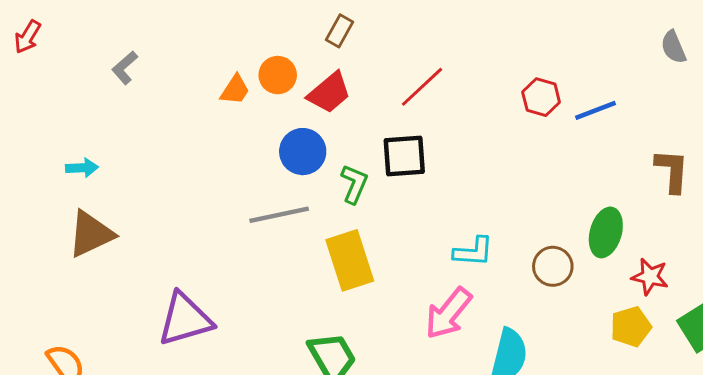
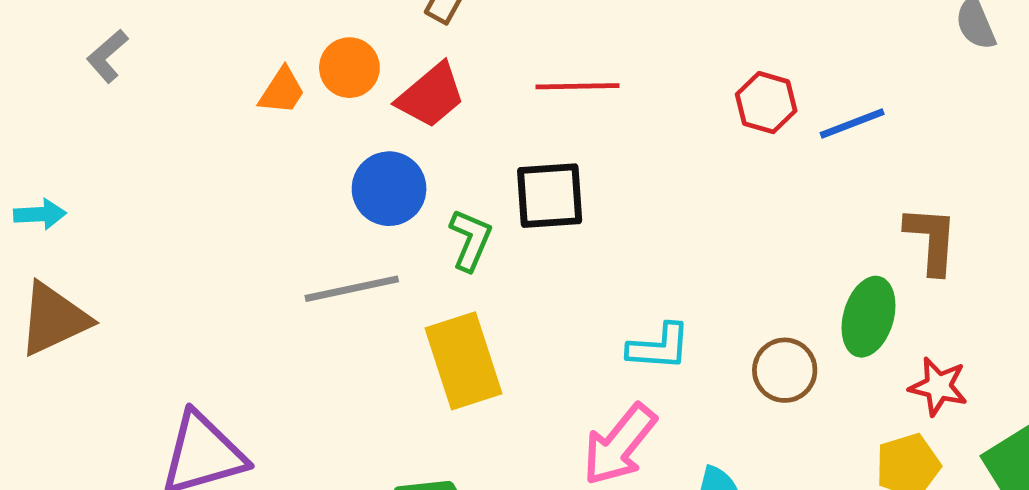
red line: (422, 87) -> (578, 86), turned 42
brown L-shape: (672, 171) -> (931, 240), moved

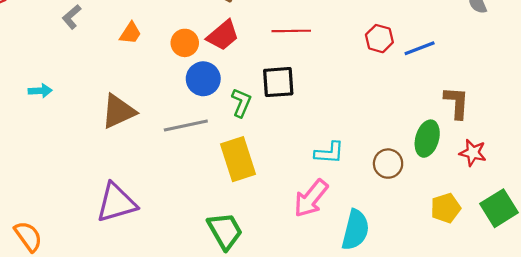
orange circle: (349, 68) -> (185, 43), moved
orange trapezoid: (282, 91) -> (130, 33), moved
brown triangle: (54, 319) -> (118, 111), moved
red star: (938, 386) -> (473, 153), moved

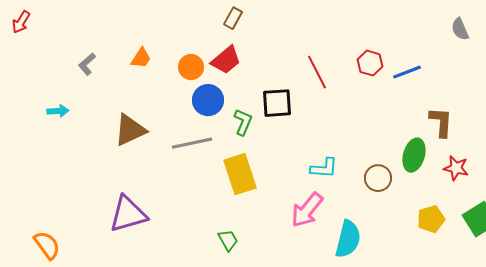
gray L-shape: (72, 17) -> (87, 64), moved
red line: (291, 31) -> (317, 72), moved, turned 64
green trapezoid: (225, 231) -> (228, 240), size x0.6

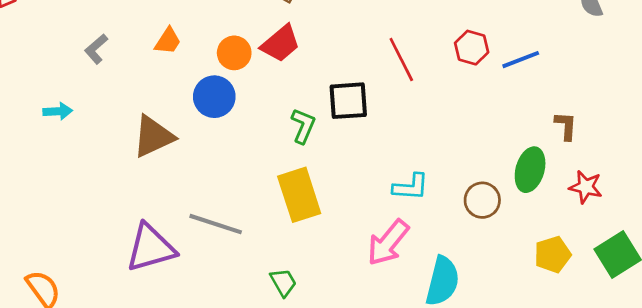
blue circle: (208, 100) -> (214, 97), moved
brown L-shape: (441, 122) -> (566, 126), size x0.7
gray line: (192, 143) -> (216, 224), moved, turned 30

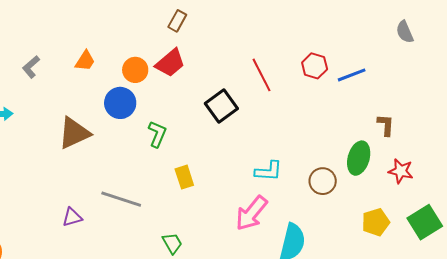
black square: (348, 101) -> (221, 106), turned -32
green L-shape: (303, 126) -> (157, 134), moved
yellow rectangle: (299, 195) -> (184, 177), size x0.6
purple triangle: (151, 248) -> (72, 217), size x0.5

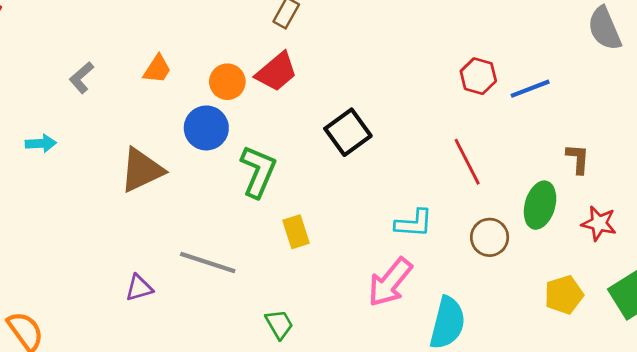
gray semicircle: (405, 32) -> (605, 28), size x1.4
red line: (261, 75) -> (467, 162), moved
green L-shape: (157, 134) -> (258, 171), size x1.4

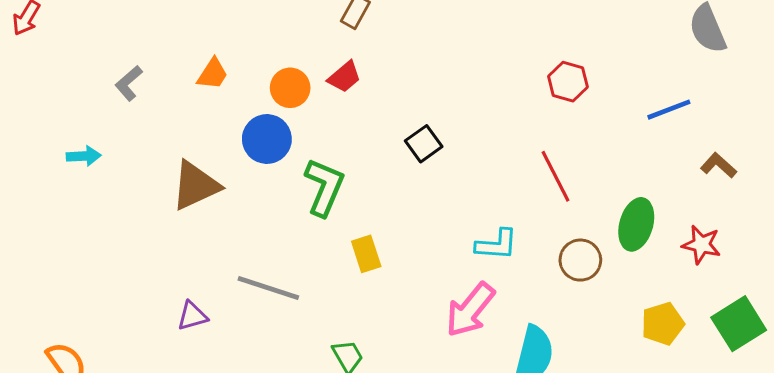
red trapezoid: (276, 72) -> (344, 77), size x0.7
blue line: (530, 89) -> (669, 110), moved
black square: (348, 132) -> (424, 144), size x0.7
brown L-shape: (578, 159) -> (719, 165), moved, turned -52

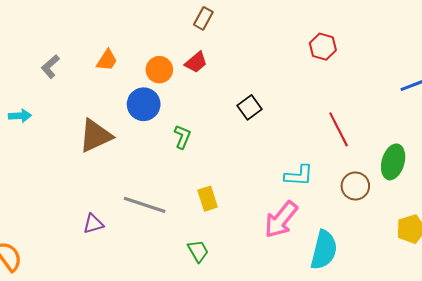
red hexagon: (568, 82) -> (323, 47), moved
green L-shape: (324, 187) -> (182, 137), size x0.6
yellow rectangle: (366, 254) -> (208, 199), moved

